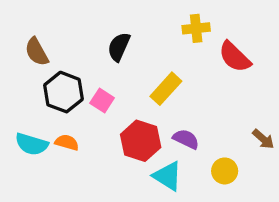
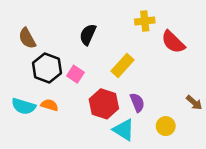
purple semicircle: (186, 139) -> (137, 103), turned 42

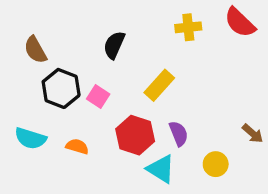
red semicircle: (173, 42) -> (240, 22), moved
orange semicircle: (49, 105) -> (77, 146), moved

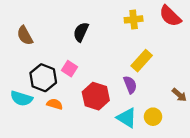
yellow rectangle: (159, 85) -> (142, 61), moved
black hexagon: (61, 88) -> (43, 78), moved
purple semicircle: (179, 134) -> (130, 85), moved
cyan triangle: (161, 169) -> (127, 118), moved

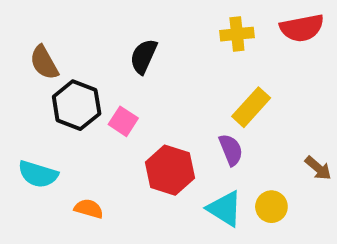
red semicircle: (170, 16) -> (302, 28), turned -55
black hexagon: (43, 78) -> (77, 105), moved
orange semicircle: (55, 104) -> (89, 209), moved

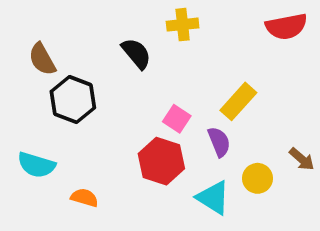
yellow cross: (237, 34) -> (183, 25), moved
black semicircle: (144, 56) -> (136, 53), turned 116
pink square: (123, 121) -> (177, 119), moved
yellow circle: (271, 207) -> (258, 178), moved

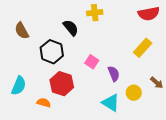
black hexagon: (73, 100) -> (52, 52), moved
yellow rectangle: (238, 101) -> (143, 48), moved
red hexagon: (161, 161) -> (62, 84), moved
cyan semicircle: (36, 165) -> (19, 86), turned -84

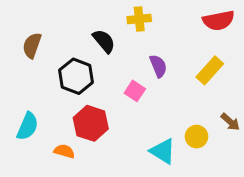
brown semicircle: (22, 31) -> (32, 45), turned 48
purple semicircle: (114, 74) -> (158, 66), moved

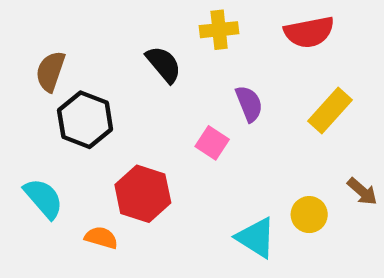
red semicircle: (219, 20) -> (309, 32), moved
black hexagon: (76, 76) -> (85, 120), moved
cyan semicircle: (28, 126) -> (43, 198), turned -64

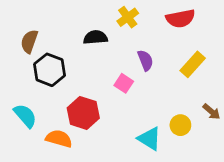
yellow cross: (219, 30) -> (128, 17), turned -30
black semicircle: (164, 64) -> (95, 37), turned -55
orange semicircle: (101, 238) -> (59, 139), size x1.4

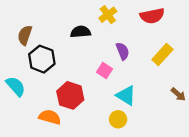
cyan semicircle: (25, 116) -> (16, 86), moved
yellow circle: (180, 125) -> (118, 119), moved
cyan triangle: (149, 139) -> (126, 95), moved

